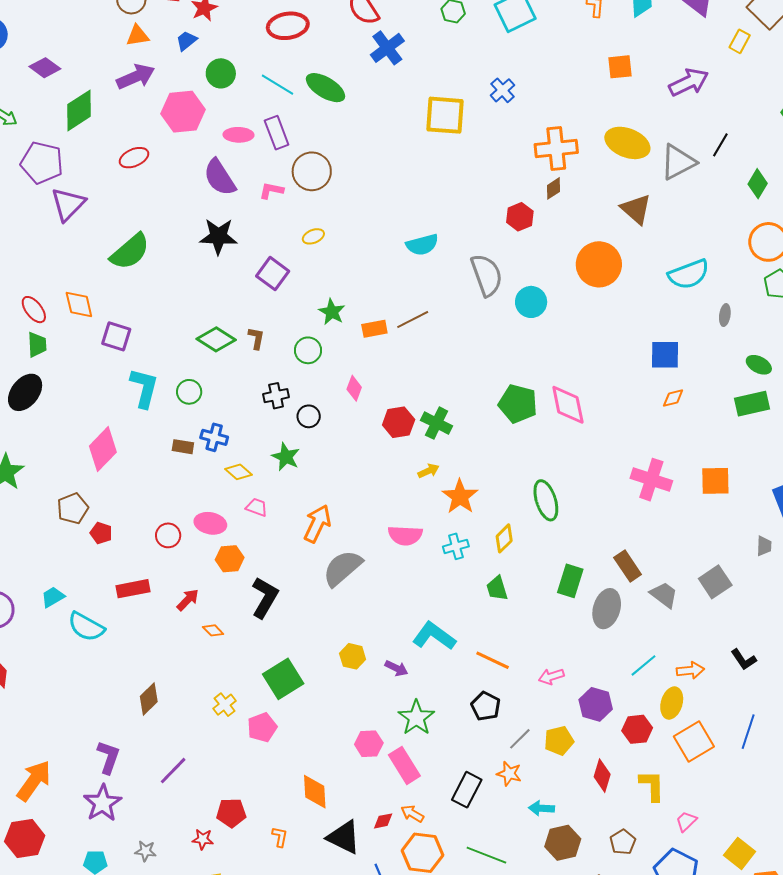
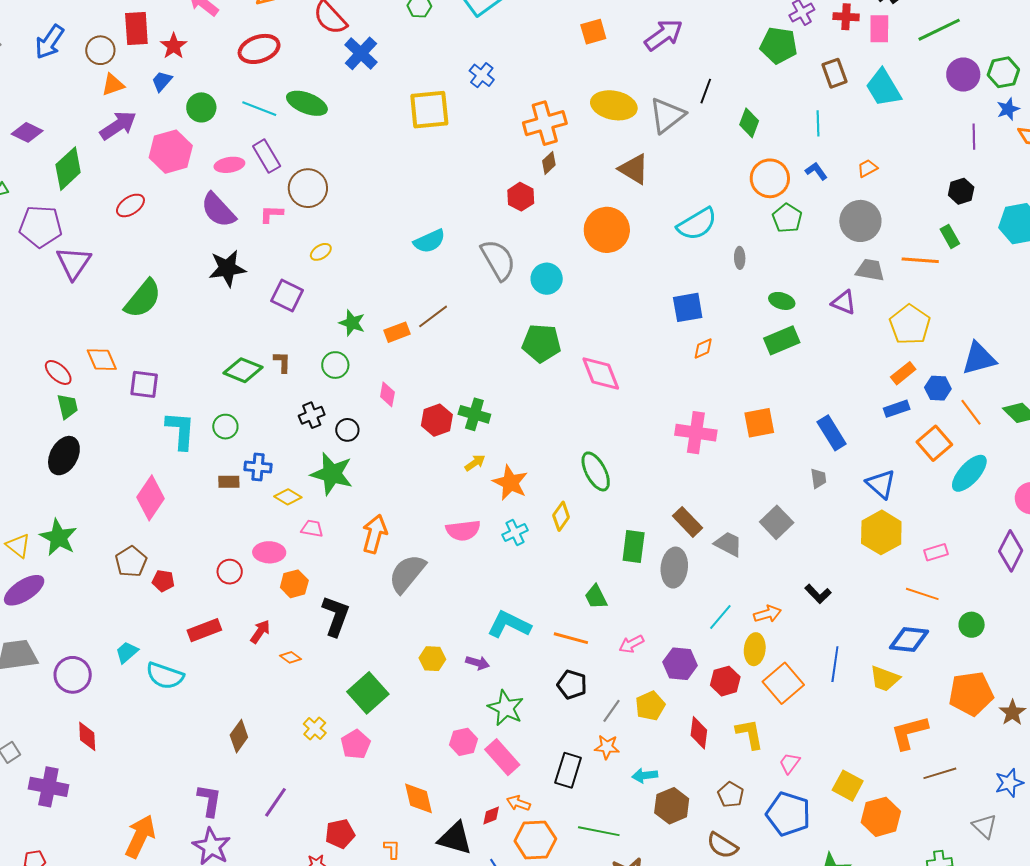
green pentagon: (518, 404) -> (541, 343), moved
green star: (286, 457) -> (332, 474), size x1.5
green trapezoid: (497, 588) -> (596, 597), moved

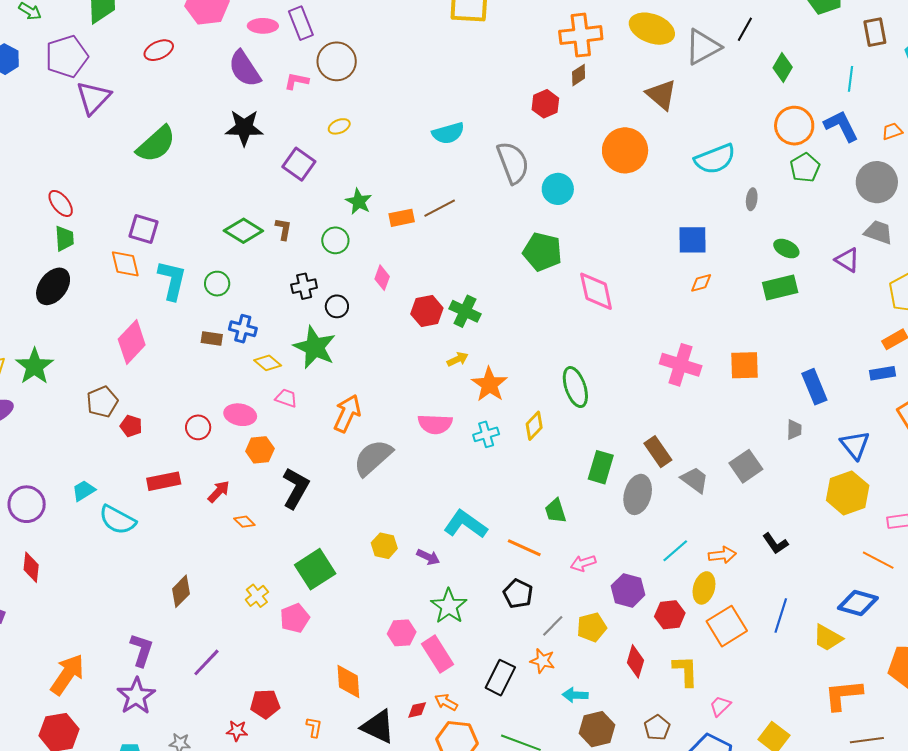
blue L-shape: (816, 171) -> (841, 126), size x1.6
purple pentagon: (41, 226) -> (67, 56), turned -30
orange diamond: (102, 360) -> (125, 264), moved

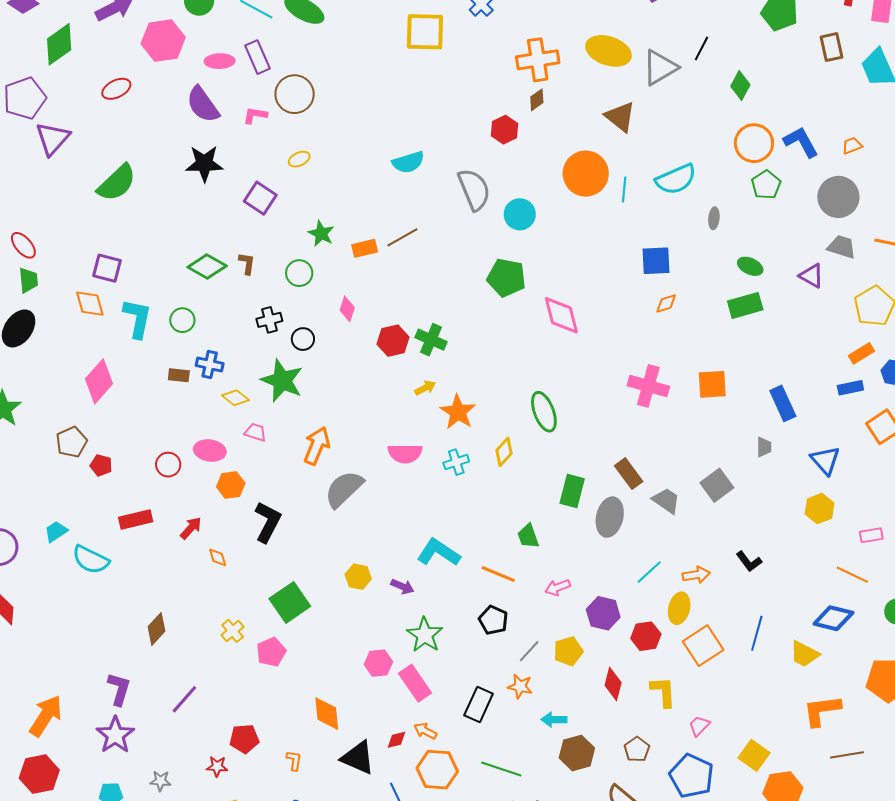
cyan line: (851, 79) -> (624, 190), moved
yellow hexagon: (848, 493) -> (820, 509), size x0.7
orange diamond: (244, 522) -> (218, 557), turned 30

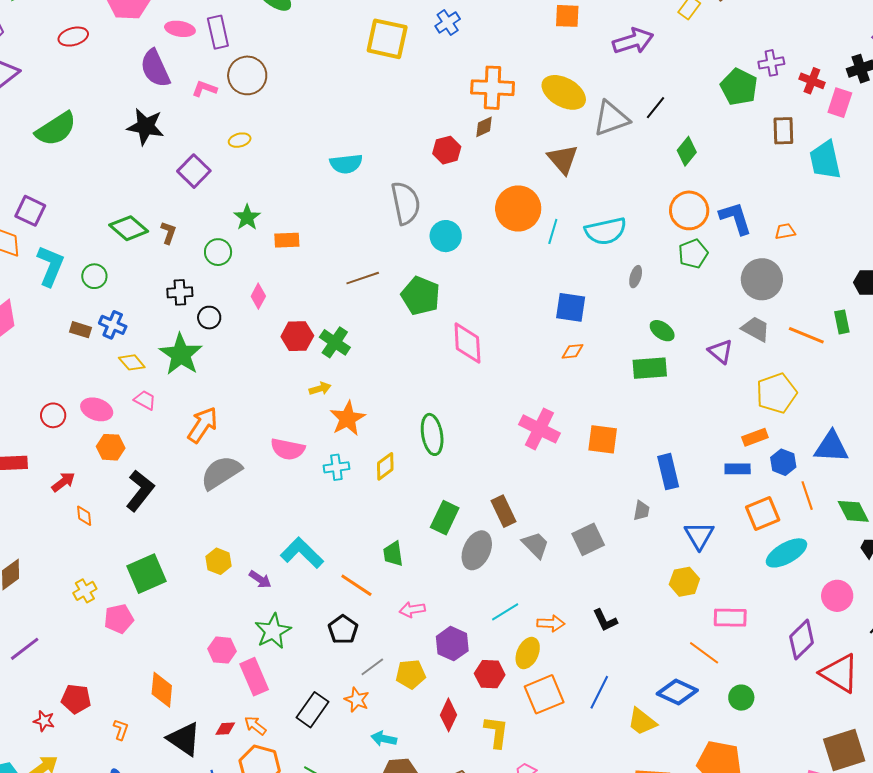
brown line: (402, 237) -> (363, 278), moved
pink rectangle: (871, 535) -> (730, 618), size x1.4

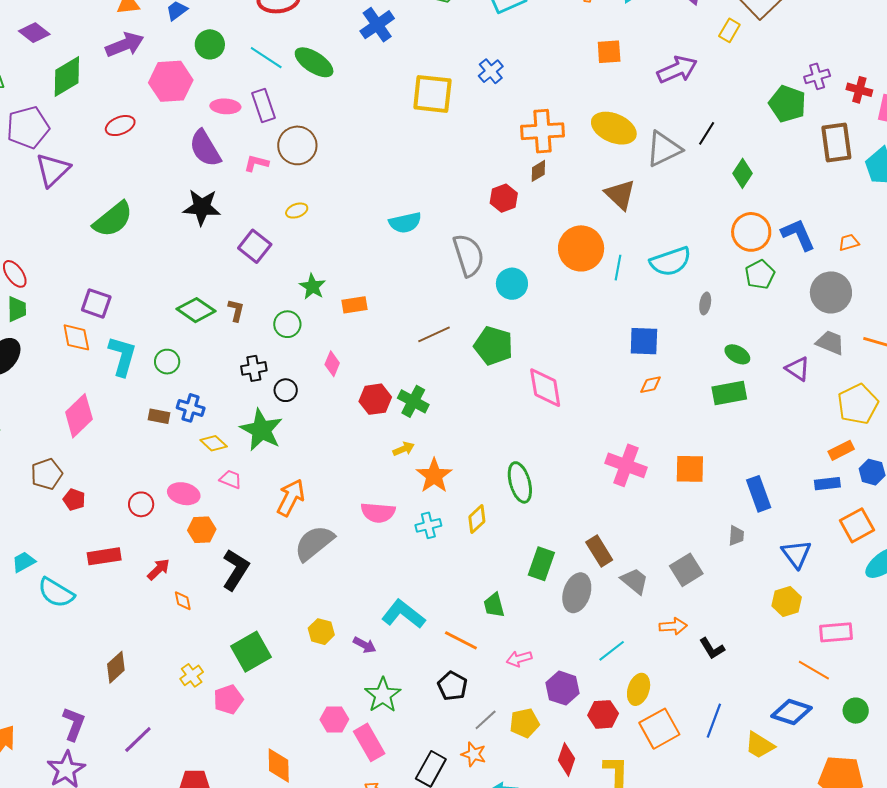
brown rectangle: (783, 131) -> (836, 143), size x1.4
orange arrow: (551, 623) -> (673, 626), moved

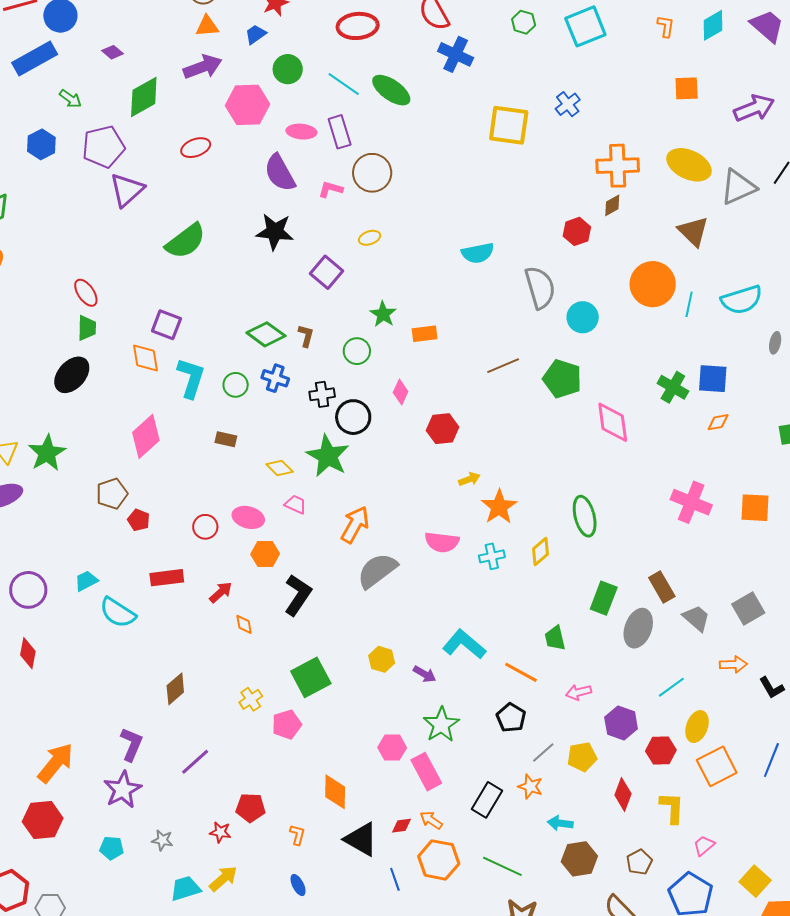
blue cross: (377, 25) -> (456, 54), turned -32
purple diamond: (34, 33) -> (113, 52), size x0.7
black circle: (286, 390) -> (353, 417), size x1.5
green cross: (413, 401) -> (673, 387), moved
blue cross: (191, 408) -> (275, 378), moved

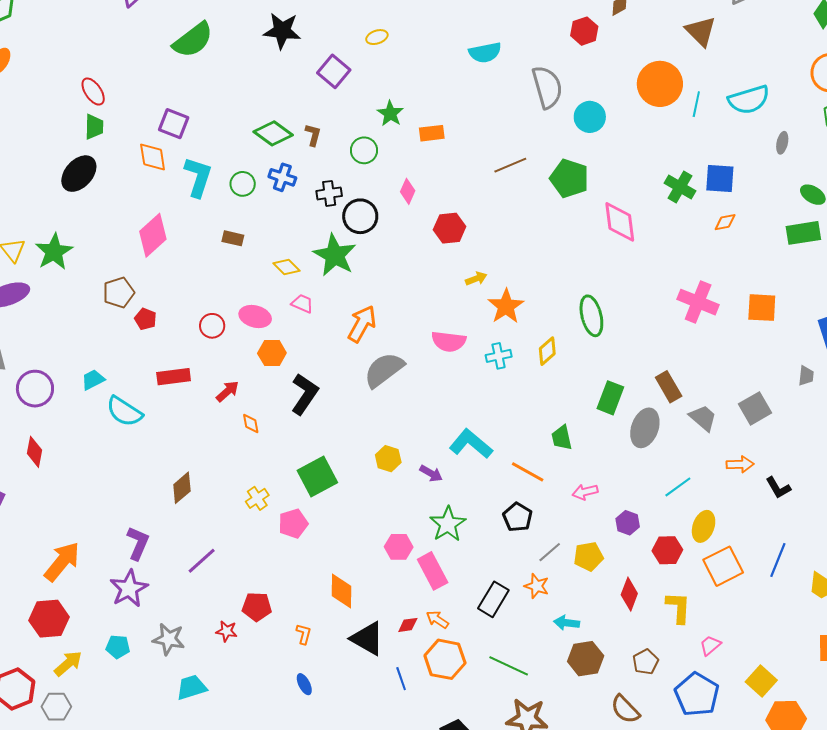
purple hexagon: (621, 723) -> (628, 523), size x0.7
gray star: (162, 840) -> (169, 639), size x1.5
yellow arrow: (223, 879) -> (68, 664), moved

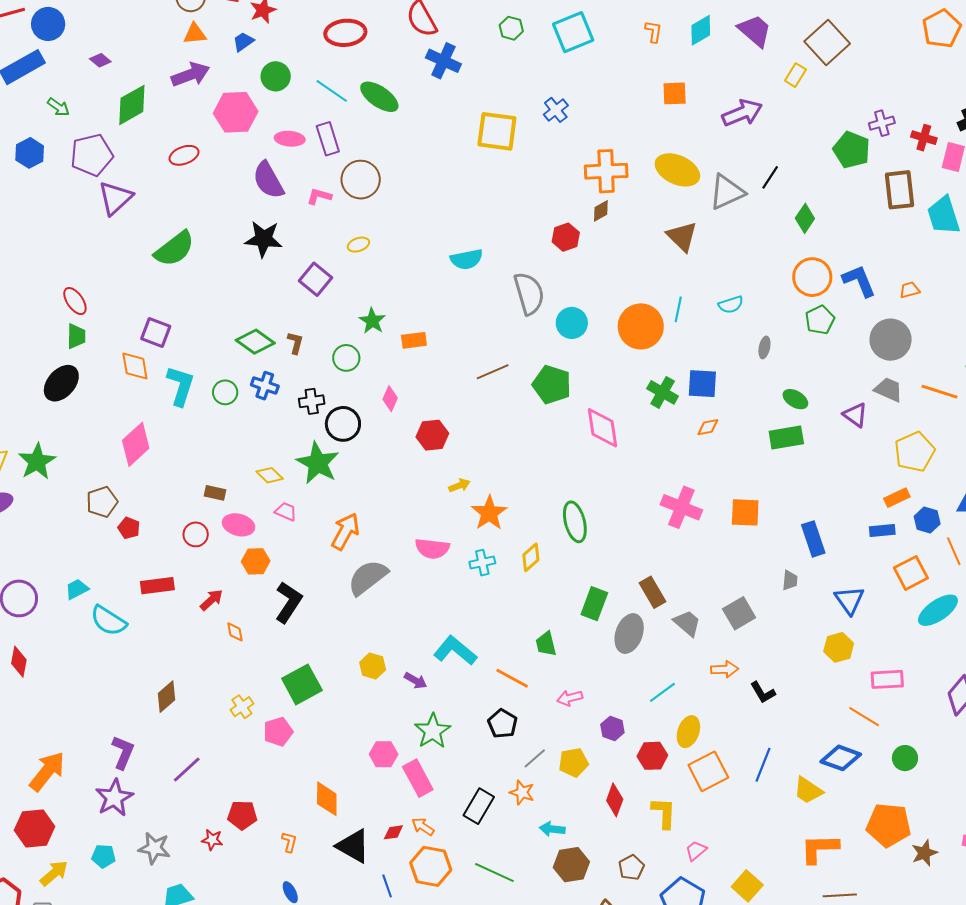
orange circle: (660, 84) -> (641, 326), moved
cyan semicircle: (749, 100) -> (731, 305), size x0.6
brown rectangle: (233, 238) -> (215, 493), moved

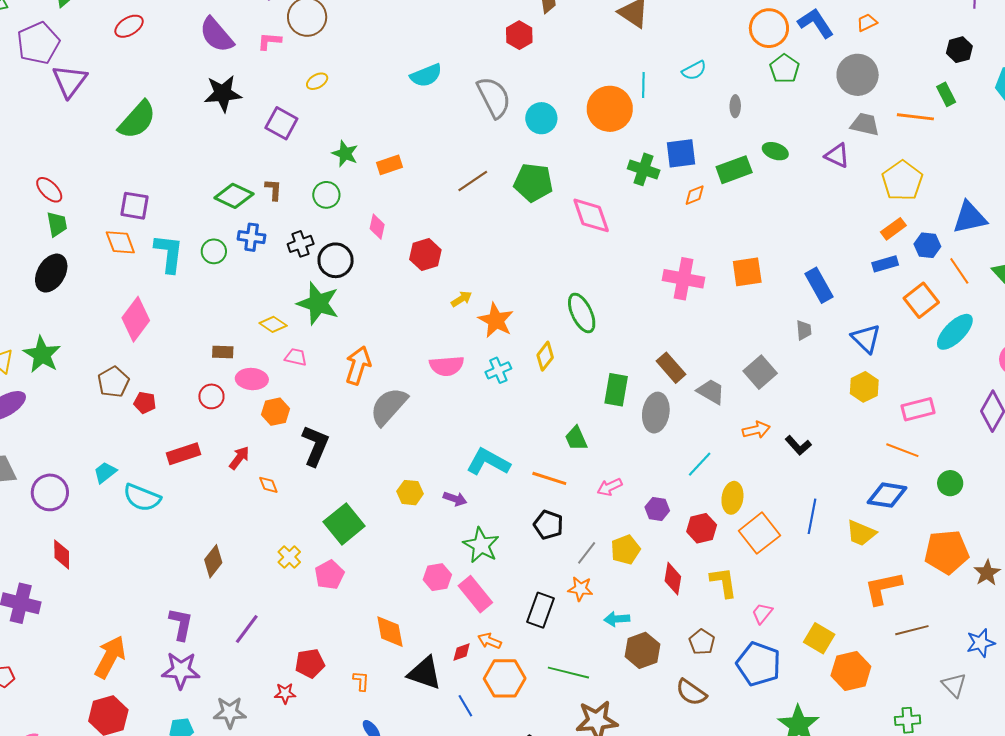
green rectangle: (786, 438) -> (734, 170), moved
purple star: (114, 798) -> (181, 670), turned -30

